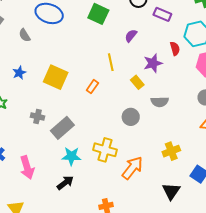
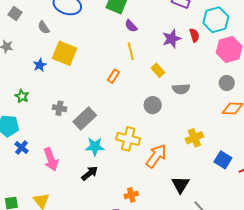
purple semicircle: (131, 36) -> (131, 26), moved, turned -80
purple star: (153, 63) -> (172, 39), moved
yellow square: (56, 77) -> (65, 53), moved
black triangle: (171, 191) -> (180, 185), moved

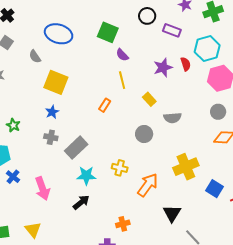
blue star: (40, 65) -> (52, 112), moved
yellow cross: (194, 138) -> (186, 167), size x1.4
yellow cross: (128, 139) -> (120, 168), size x0.7

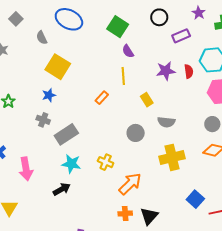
purple rectangle: (172, 30) -> (181, 36), turned -54
yellow cross: (186, 167) -> (172, 157), moved
orange cross: (123, 224) -> (125, 213), moved

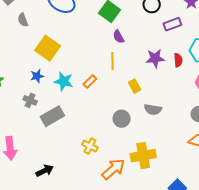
gray semicircle: (42, 38) -> (23, 20), moved
yellow cross: (172, 157) -> (143, 156), moved
cyan star: (71, 164) -> (64, 81), moved

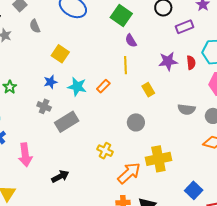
yellow square: (48, 48) -> (60, 54), size x0.7
gray semicircle: (153, 109) -> (186, 109), moved

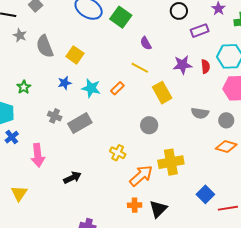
green square: (121, 16) -> (121, 17), moved
gray semicircle: (35, 26) -> (45, 46), moved, size x1.6
yellow line: (125, 65) -> (140, 68), turned -60
yellow rectangle: (148, 90) -> (162, 93), size x1.5
gray cross: (44, 106) -> (55, 116), moved

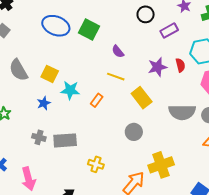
cyan star: (91, 88) -> (70, 90), moved
gray semicircle: (200, 113) -> (182, 112), size x1.5
gray rectangle: (80, 123) -> (65, 140), turned 35
yellow cross: (118, 153) -> (96, 164), moved

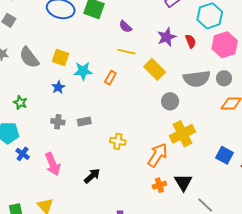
red semicircle: (180, 65) -> (191, 41), moved
gray circle: (134, 132) -> (170, 101), moved
gray rectangle: (65, 140) -> (84, 121), size x0.6

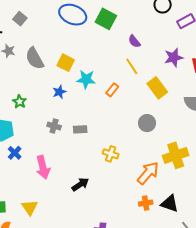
yellow line: (126, 52) -> (132, 66), turned 36
gray circle: (170, 101) -> (147, 123), moved
black triangle: (183, 182) -> (170, 204), turned -48

